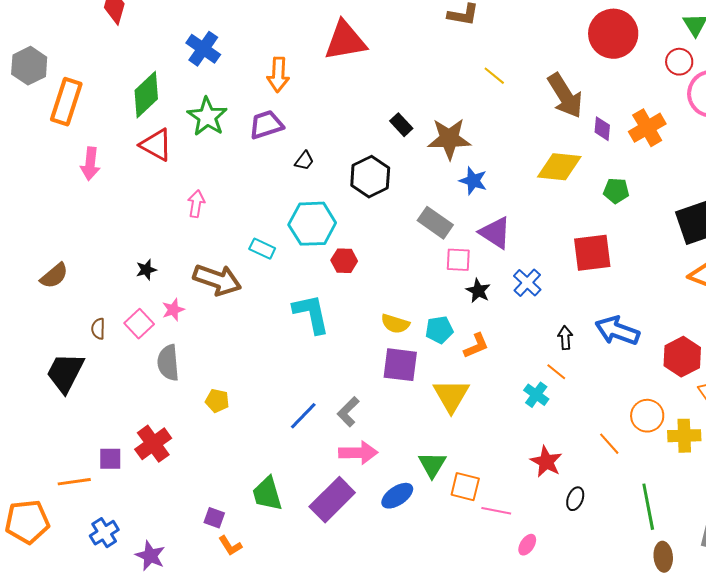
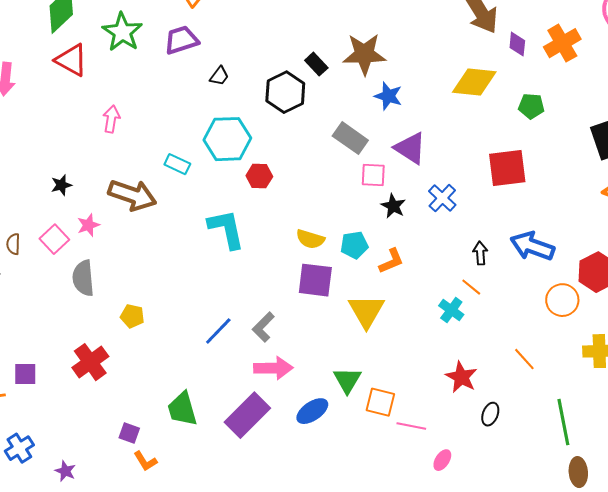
black rectangle: (401, 125) -> (316, 64), moved
orange circle: (647, 416) -> (562, 300), moved
red cross: (153, 444) -> (90, 362), moved
purple star: (150, 556) -> (65, 471), size x0.7

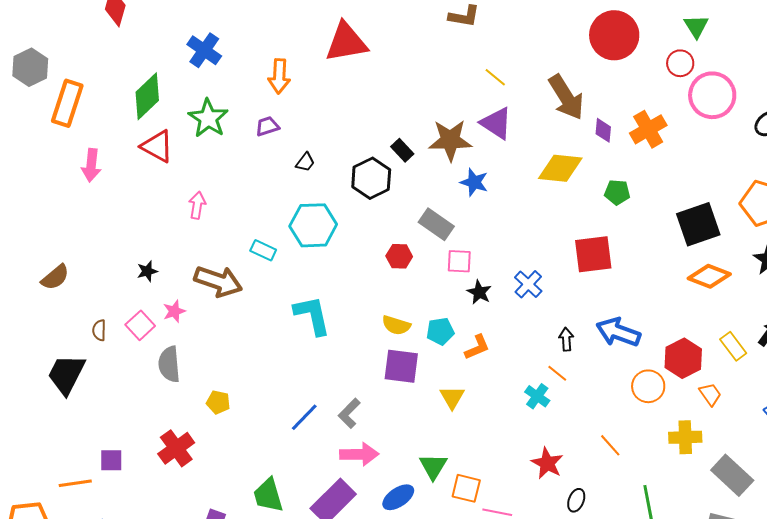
purple trapezoid: (181, 40) -> (267, 126), size x0.7
purple triangle: (410, 148) -> (496, 123), moved
red hexagon: (259, 176) -> (399, 256), moved
yellow triangle: (366, 311) -> (452, 397), size x0.7

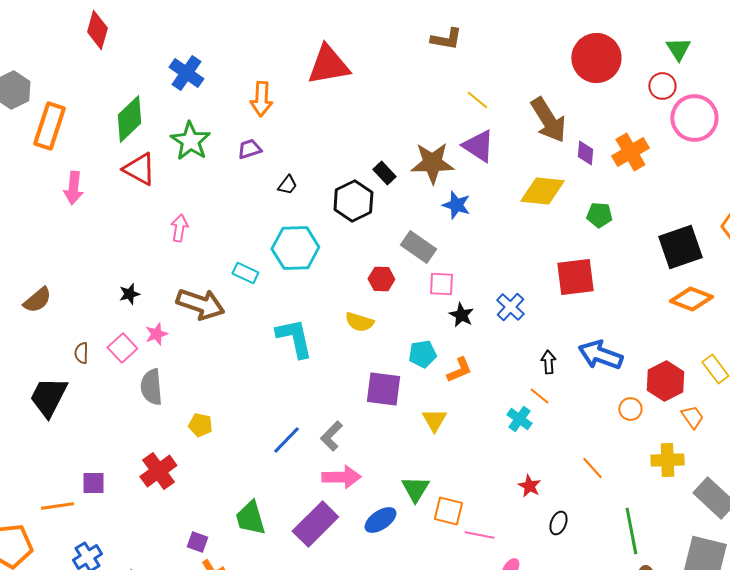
yellow semicircle: (396, 325) -> (359, 322), moved
orange circle: (648, 386) -> (630, 409), size x0.7
red star: (547, 463) -> (529, 486), size x0.7

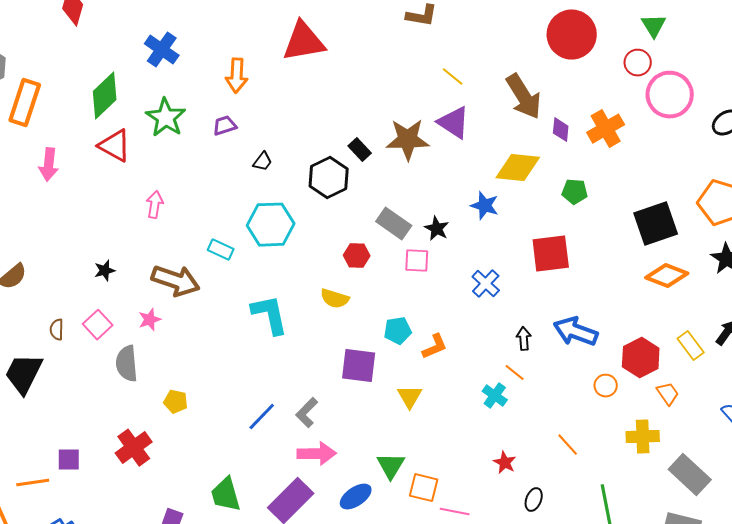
blue star: (456, 205) -> (485, 206), moved
black star: (461, 315) -> (437, 229), moved
pink star: (156, 334) -> (150, 320), moved

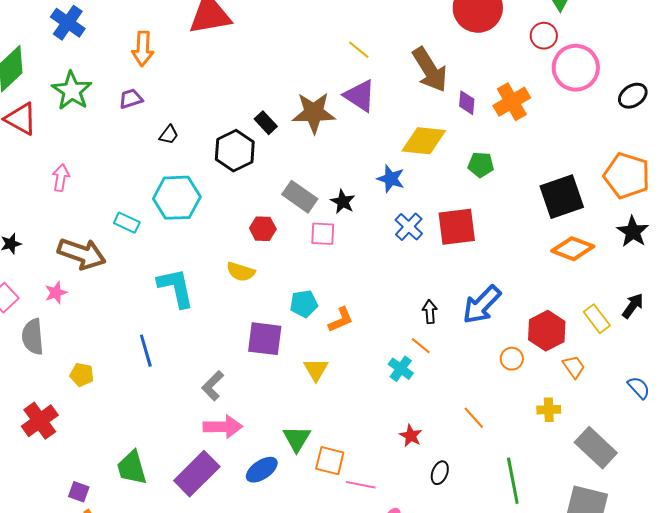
blue cross: (486, 284) -> (409, 227), moved
blue arrow: (576, 332) -> (482, 305), turned -66
blue line: (262, 417) -> (146, 351), moved, turned -60
yellow cross: (643, 437) -> (549, 410), size x0.7

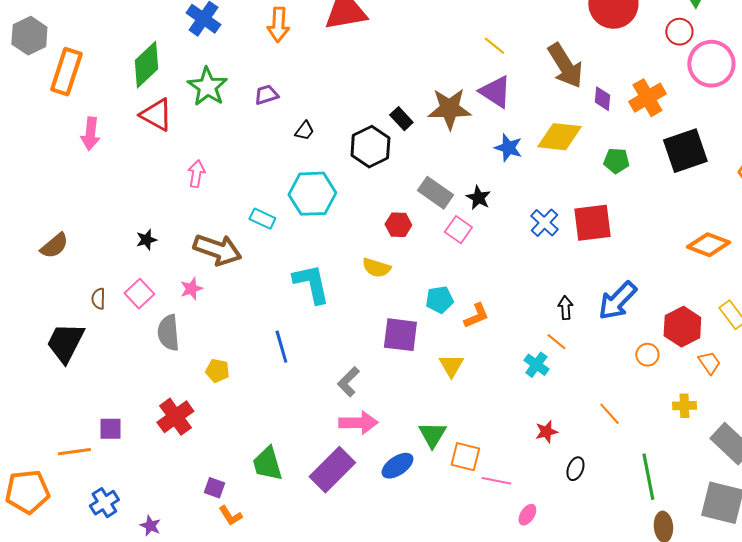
orange arrow: (143, 49) -> (278, 25), moved
blue star: (391, 179) -> (508, 148), moved
black square: (562, 197) -> (685, 151), moved
pink square: (323, 234) -> (458, 230), turned 32
red star: (411, 436) -> (546, 432), turned 30

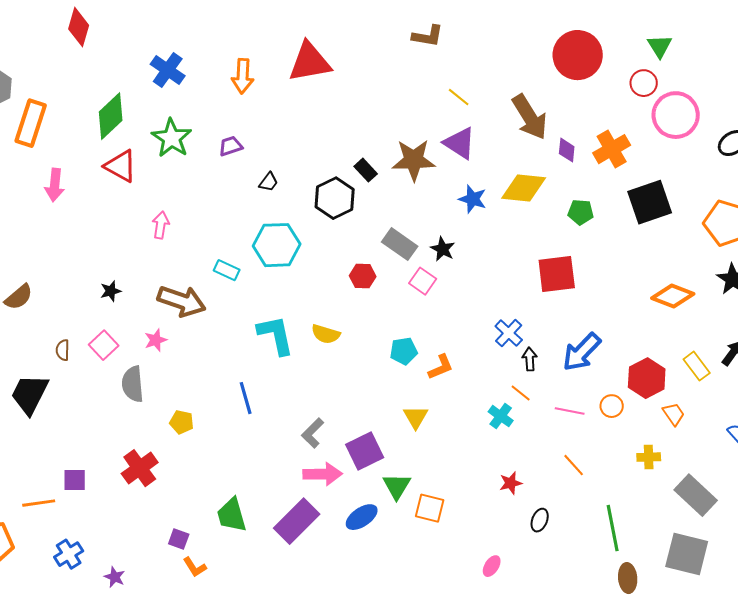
blue cross: (544, 223) -> (509, 333), moved
yellow semicircle: (376, 268) -> (326, 334), moved
purple square: (400, 335) -> (365, 451), moved, turned -33
pink line: (496, 481) -> (570, 411), moved

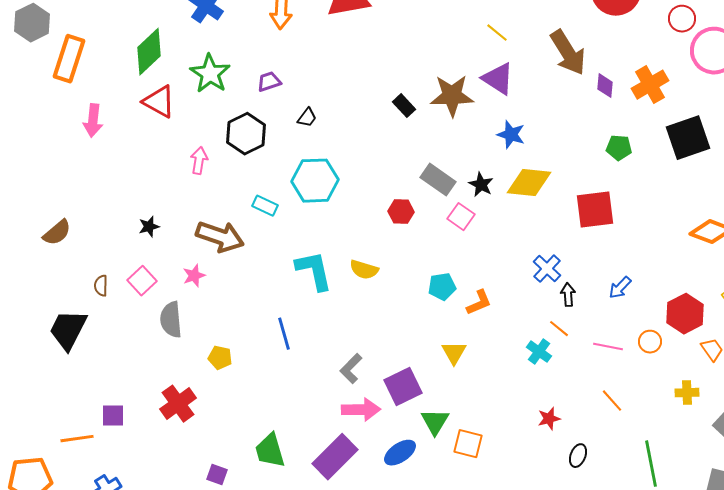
yellow diamond: (524, 188) -> (529, 183), moved
black hexagon: (335, 198) -> (246, 134), moved
blue arrow: (582, 352) -> (620, 288), size x0.6

